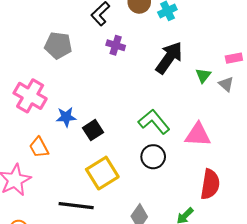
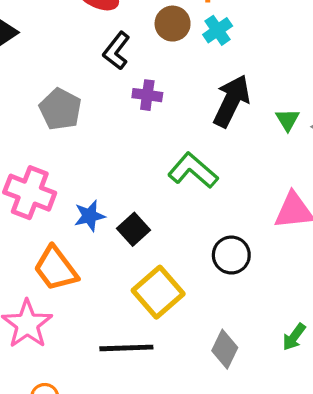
gray pentagon: (58, 45) -> (60, 109), turned 30
green L-shape: (154, 122) -> (193, 171), moved
orange trapezoid: (39, 147) -> (56, 269), size x1.4

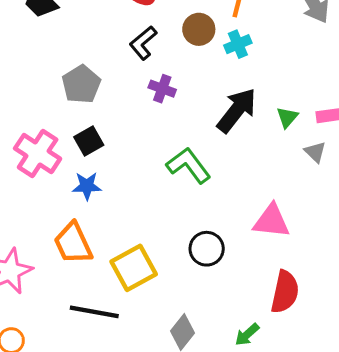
green triangle: (288, 120) -> (287, 117), moved
black square: (134, 229) -> (89, 141), moved
orange trapezoid: (56, 269) -> (73, 243), moved

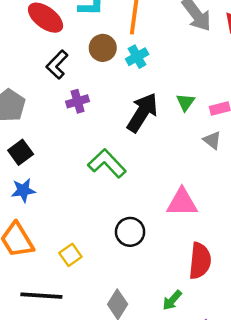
purple cross: (162, 89) -> (78, 101), turned -30
green triangle: (287, 117) -> (185, 102), moved
yellow square: (134, 268) -> (70, 255), size x0.6

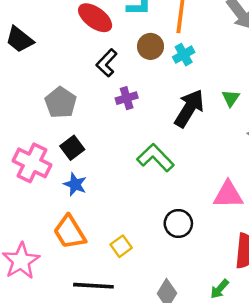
blue star: (23, 190) -> (75, 184), turned 30

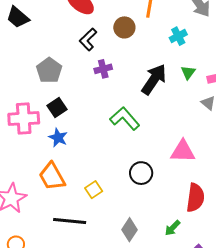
cyan cross: (184, 55) -> (178, 36), moved
pink cross: (32, 163) -> (24, 119), turned -32

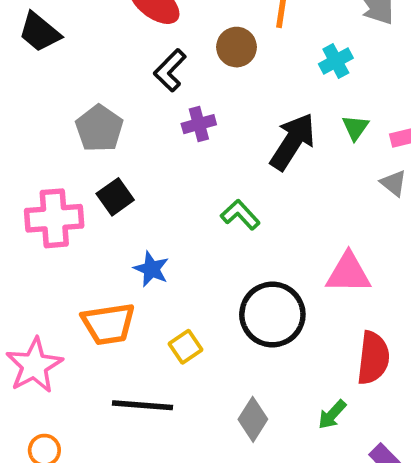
green L-shape: (125, 119) -> (240, 215), size x0.7
blue star: (58, 138) -> (151, 269), moved
black circle: (141, 173) -> (272, 315), size x1.5
orange trapezoid: (52, 176) -> (108, 324), turned -68

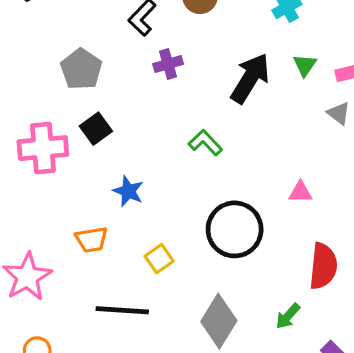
pink triangle: (348, 273) -> (300, 192), size x0.6
orange trapezoid: (108, 324) -> (91, 240), size x0.7
gray diamond: (253, 419) -> (219, 321), size x1.4

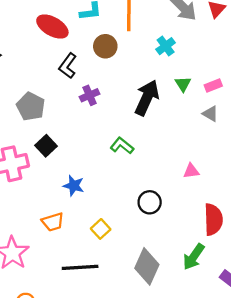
black circle: (235, 229) -> (150, 202), size x0.6
green arrow: (288, 316) -> (194, 257), size x1.4

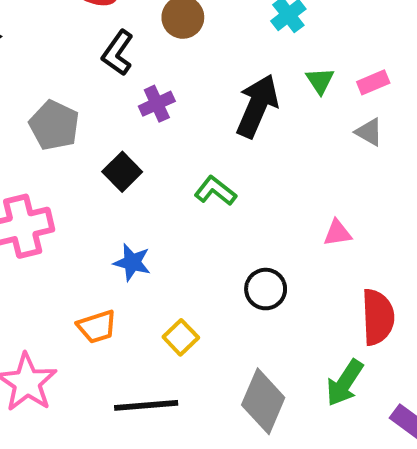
black square: (46, 146) -> (122, 172), moved

